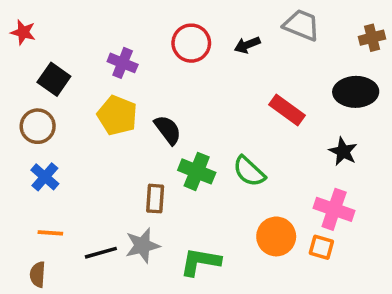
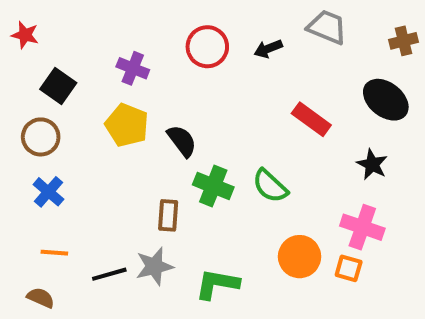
black ellipse: (356, 92) -> (386, 100), turned 39
brown semicircle: (38, 274) -> (41, 298), turned 110

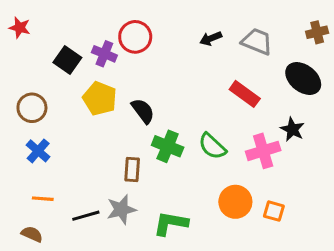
gray trapezoid: (327, 27) -> (257, 41), moved
red circle: (207, 47) -> (135, 37), moved
black square: (58, 86) -> (67, 60), moved
pink cross: (362, 227) -> (263, 151), moved, turned -36

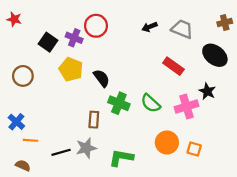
blue cross: (38, 151) -> (16, 122), moved

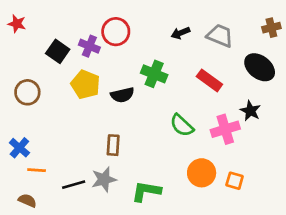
black semicircle: (101, 78) -> (122, 95), turned 114
green cross: (119, 103) -> (154, 74), moved

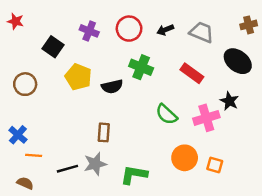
red circle: (116, 32) -> (129, 29), moved
purple cross: (89, 46) -> (89, 31), moved

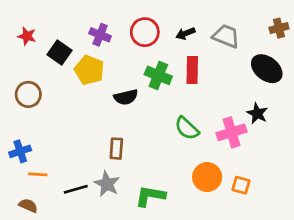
red star: (15, 21) -> (27, 36), moved
red rectangle: (192, 73) -> (192, 70), moved, turned 55
yellow pentagon: (78, 77) -> (89, 70), moved
blue cross: (18, 135) -> (20, 151), turned 30
gray star: (95, 164) -> (107, 184), turned -30

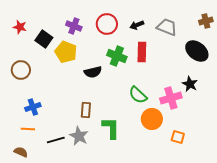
blue cross: (20, 151) -> (33, 107), moved
orange circle: (207, 177) -> (152, 119), moved
green L-shape: (150, 196) -> (111, 128), moved, turned 80

